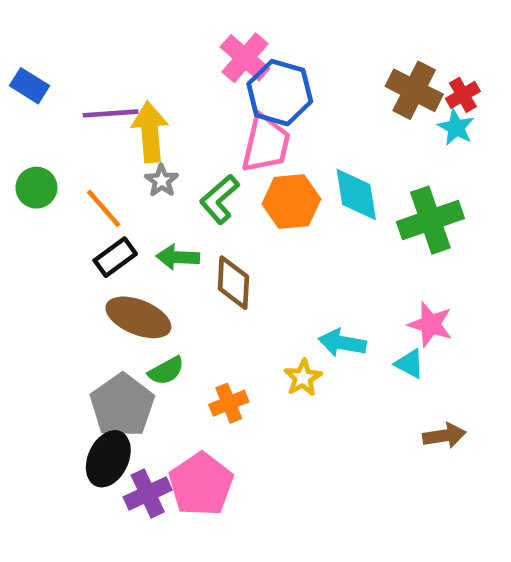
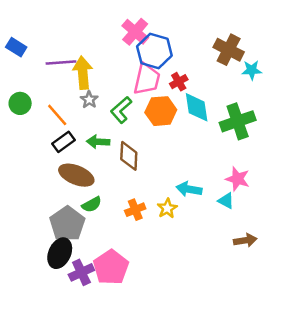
red cross: (463, 95) -> (179, 82), moved
cyan star: (456, 127) -> (252, 70), turned -30
orange cross: (229, 403) -> (135, 210), moved

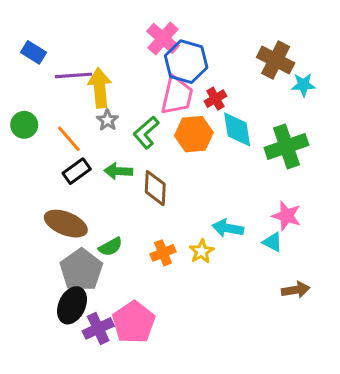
blue rectangle: (16, 47) -> (33, 52), moved
brown ellipse: (76, 175) -> (66, 224), moved

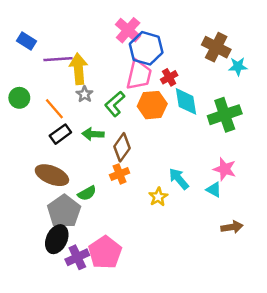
brown diamond: (155, 188) -> (122, 147), turned 32
cyan arrow: (228, 228) -> (179, 179), turned 40
orange cross: (163, 253) -> (120, 174), moved

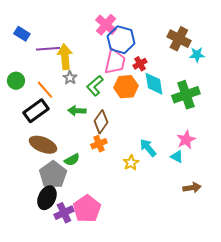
black rectangle: (60, 134) -> (36, 111), moved, size x1.4
pink star: (225, 169) -> (186, 140), turned 30

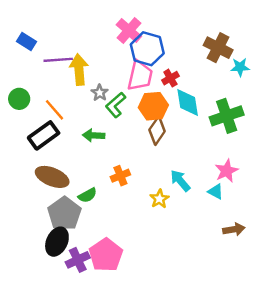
gray star: (70, 78) -> (100, 93), moved
brown diamond: (101, 122) -> (157, 131), moved

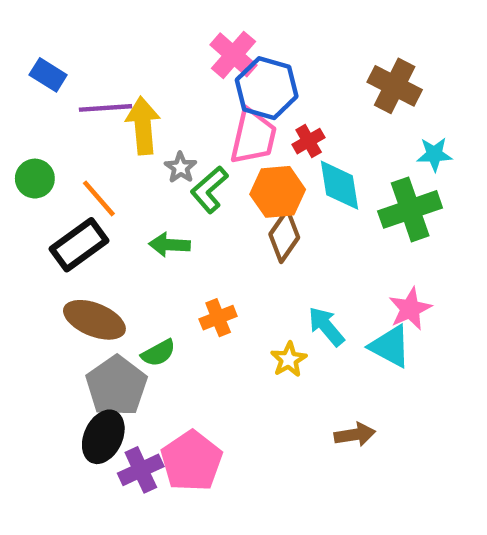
cyan star: (240, 67) -> (434, 154), moved
cyan triangle: (216, 192) -> (390, 346), size x1.5
brown arrow: (234, 229) -> (355, 435), moved

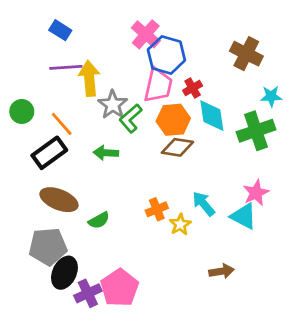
blue rectangle: (48, 75) -> (60, 30), moved
gray star: (181, 168) -> (113, 105), size x1.5
brown diamond: (284, 236) -> (177, 147), turned 64
orange cross: (218, 318) -> (157, 209), moved
gray pentagon: (117, 386) -> (48, 246), moved, turned 30

